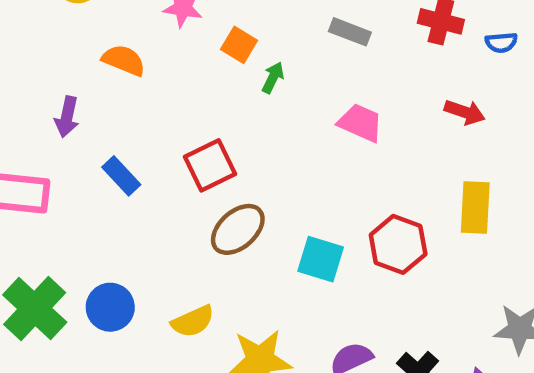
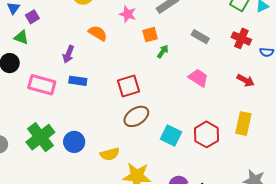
orange square: (239, 45) -> (150, 35), turned 35
blue rectangle: (121, 176) -> (78, 81), moved, turned -48

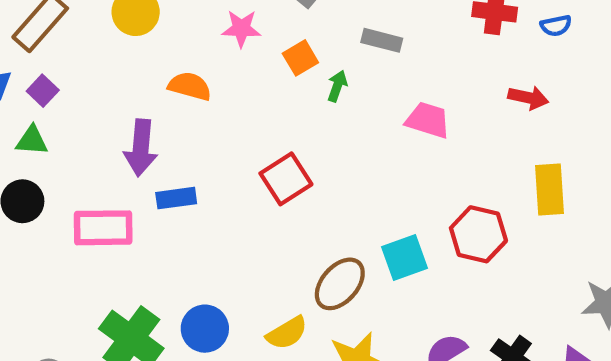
gray rectangle: (200, 37) -> (382, 40), moved
purple arrow: (68, 54) -> (141, 148), size x1.4
brown ellipse: (136, 116) -> (340, 284), moved
cyan square: (171, 135) -> (405, 258), turned -30

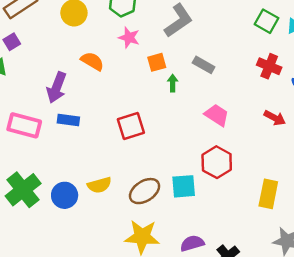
green arrow: (337, 86) -> (173, 83), turned -35
yellow rectangle: (549, 189) -> (268, 194), moved
red hexagon: (478, 234) -> (217, 162), moved
yellow semicircle: (287, 333) -> (99, 185), moved

